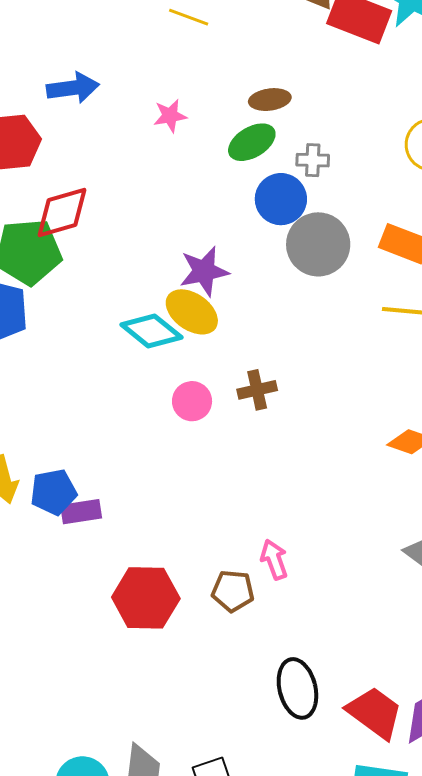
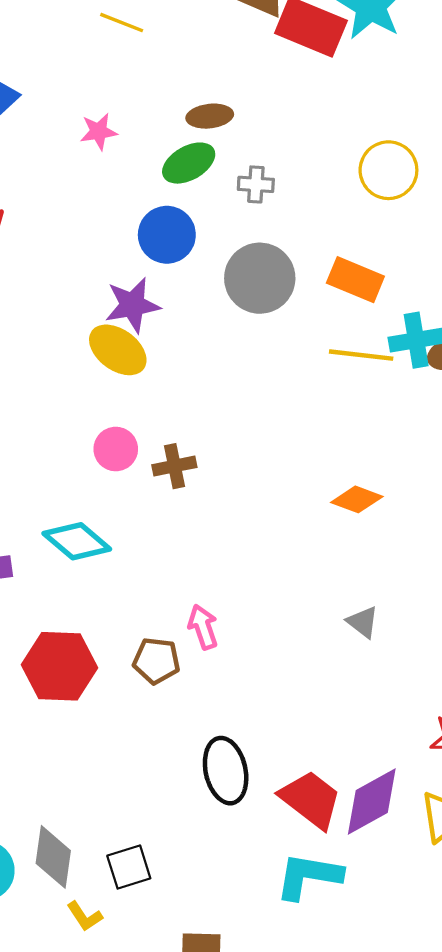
blue circle: (281, 199) -> (167, 235), moved
cyan diamond: (151, 331) -> (77, 541), moved
brown cross: (257, 390) -> (174, 466), moved

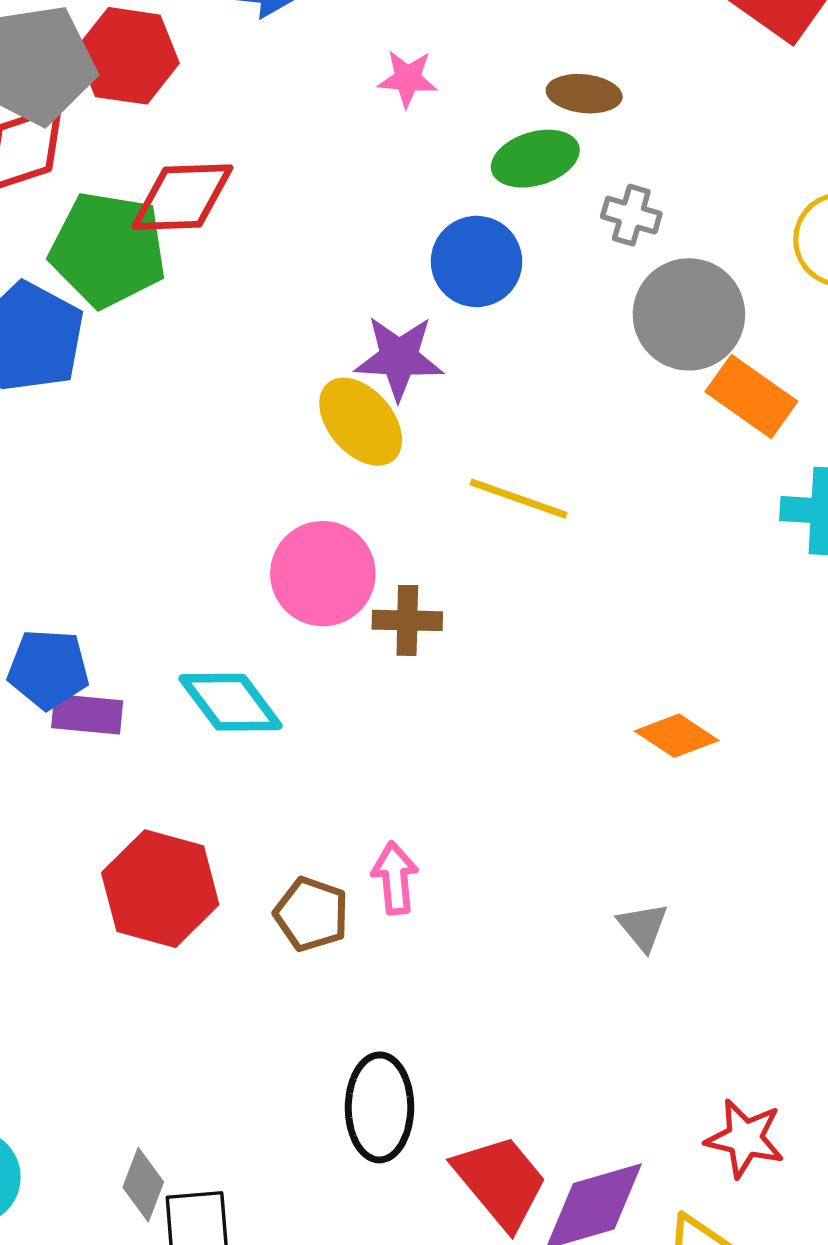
gray circle: (260, 278) -> (689, 314), moved
yellow line: (361, 355) -> (519, 499), moved
pink circle: (116, 449) -> (323, 574), size x1.5
gray diamond: (53, 857) -> (143, 1185), moved, size x0.7

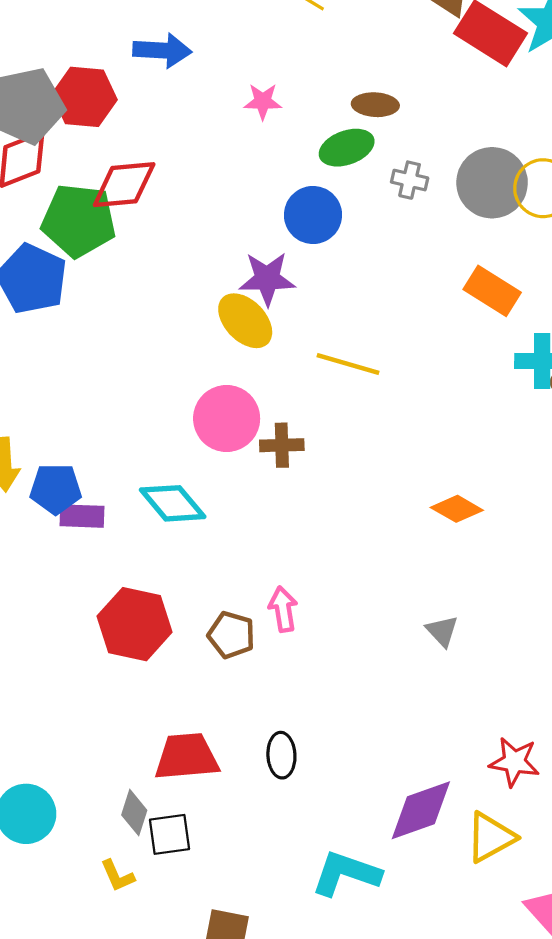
gray circle: (689, 314) -> (492, 183), moved
black ellipse: (379, 1107) -> (281, 755), size x0.7
red trapezoid: (501, 1182) -> (187, 757), moved, turned -52

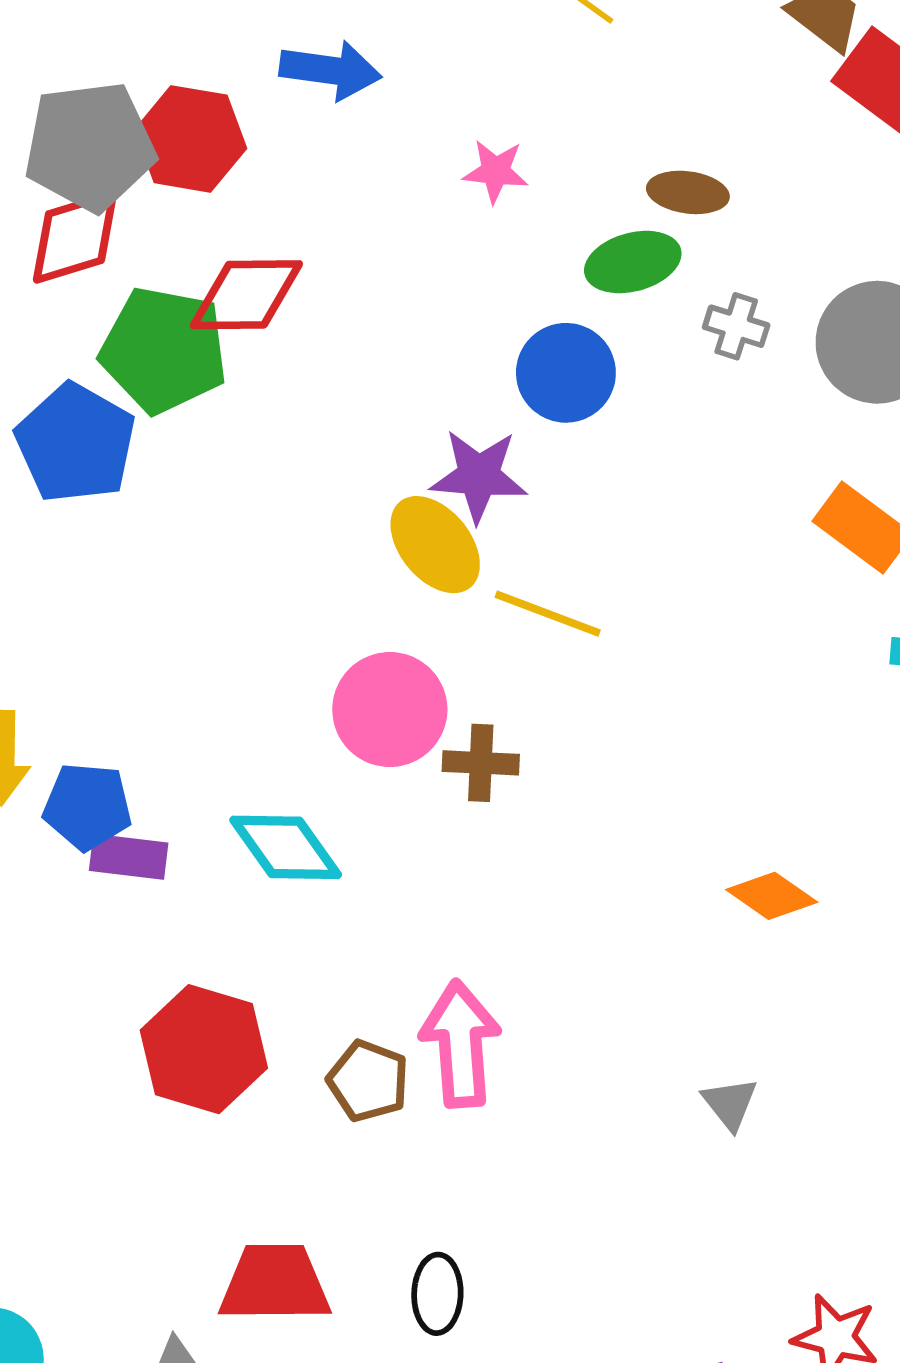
yellow line: (348, 364) -> (548, 614), moved
pink arrow: (283, 609) -> (460, 1044), size x1.6

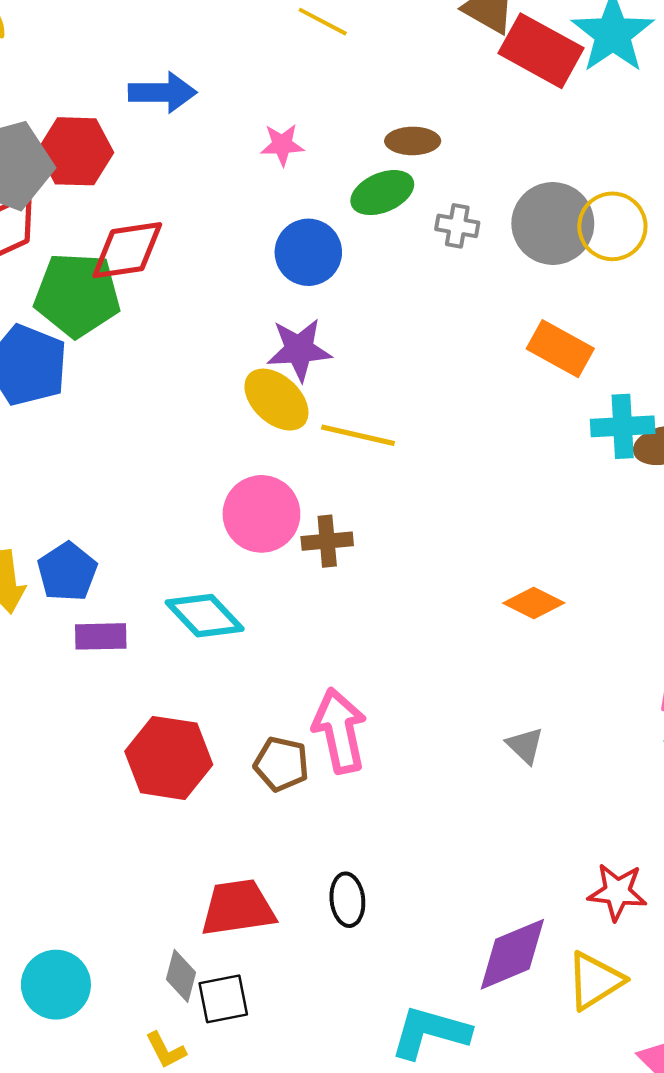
blue circle: (566, 373) -> (308, 252), moved
blue pentagon: (87, 806) -> (67, 572), moved, turned -30

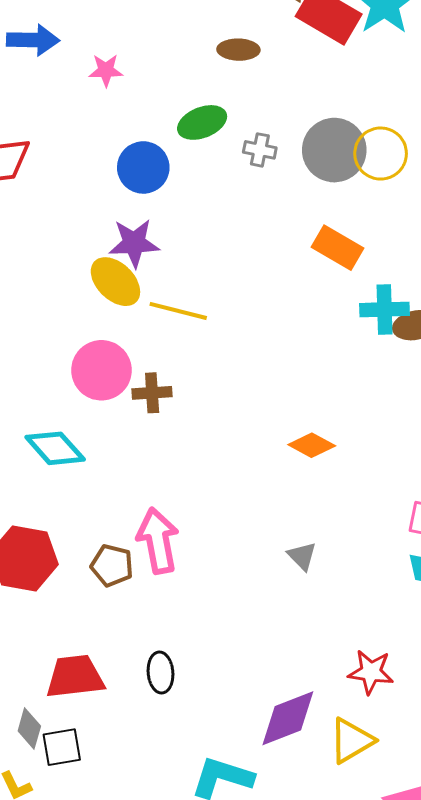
brown ellipse: (413, 141) -> (238, 50), moved
pink star: (282, 145) -> (106, 70), moved

